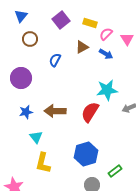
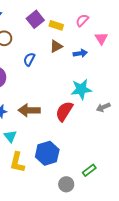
yellow rectangle: (90, 23) -> (56, 25), moved
pink semicircle: (106, 34) -> (82, 20), moved
blue arrow: (106, 54) -> (80, 53), turned -40
blue hexagon: (86, 154) -> (47, 153), moved

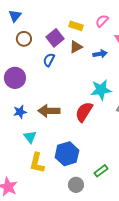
purple square: (35, 19) -> (55, 38), moved
green rectangle: (89, 170) -> (101, 171), moved
gray circle: (66, 184) -> (76, 185), moved

